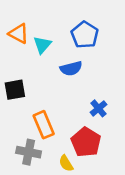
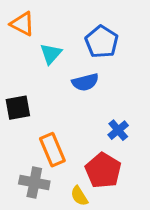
orange triangle: (19, 34) -> (22, 24), moved

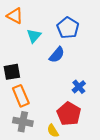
blue semicircle: (85, 82) -> (57, 55), turned -36
orange rectangle: (52, 150) -> (21, 96), moved

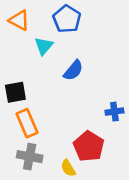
blue pentagon: (68, 28) -> (67, 19), moved
blue cross: (79, 87) -> (114, 112), moved, turned 32

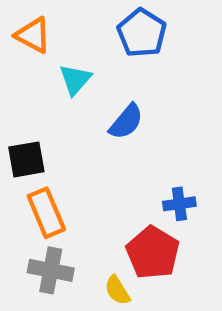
blue pentagon: (67, 19) -> (142, 33), moved
blue cross: (114, 112) -> (179, 204), moved

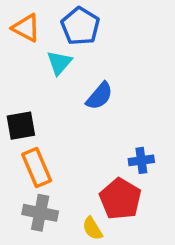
blue pentagon: (142, 33) -> (80, 26), moved

